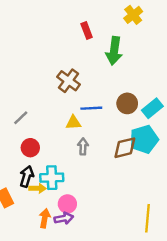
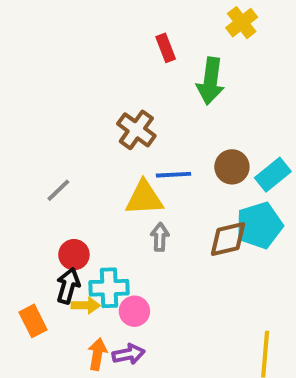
yellow triangle: (73, 123) -> (144, 198), size x1.5
red circle: (30, 148) -> (74, 255), moved
pink circle: (67, 204) -> (134, 311), moved

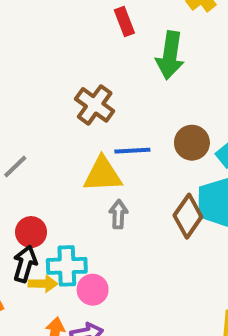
brown diamond: (228, 239) -> (188, 216), turned -42

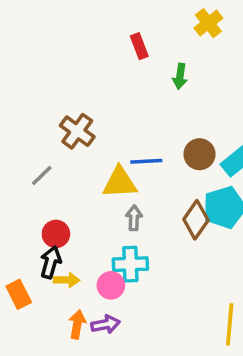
green arrow: (170, 55) -> (180, 76), size x0.6
brown cross: (95, 105) -> (77, 131), moved
cyan cross: (67, 266) -> (130, 264), moved

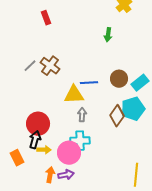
red rectangle: (139, 46) -> (46, 18), moved
gray line: (42, 175) -> (30, 66), moved
red circle: (56, 234) -> (38, 124), size x1.5
pink circle: (111, 285) -> (69, 153), size x1.5

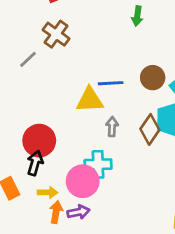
brown cross: (50, 66) -> (56, 34), moved
gray arrow: (82, 115) -> (112, 127), moved
yellow arrow: (44, 150) -> (48, 192), moved

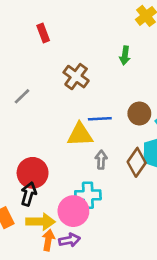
brown cross: (56, 34) -> (76, 77), moved
yellow arrow: (48, 192) -> (40, 222), size x1.5

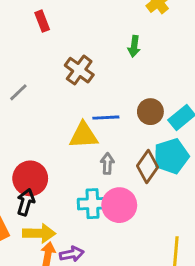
pink circle: (73, 211) -> (119, 205), moved

